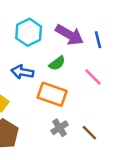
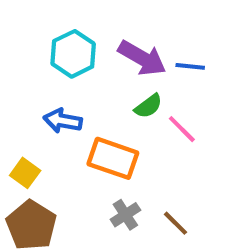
blue line: (98, 40) -> (190, 66), turned -70
green semicircle: (57, 63) -> (148, 106), moved

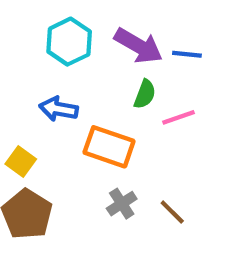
green semicircle: (148, 106) -> (145, 94), turned -32
pink line: (182, 129) -> (178, 117), turned -64

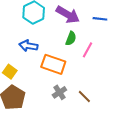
blue line: (187, 54) -> (100, 19), moved
pink line: (178, 117) -> (87, 50), turned -42

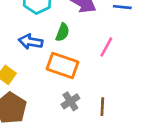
green semicircle: (71, 38) -> (63, 32), moved
brown line: (84, 96) -> (102, 107), turned 48

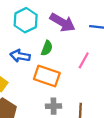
gray cross: (70, 101) -> (54, 106), turned 32

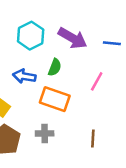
gray cross: (54, 106) -> (45, 133), moved

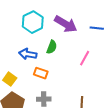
orange rectangle: (55, 99) -> (41, 73), moved, size x0.6

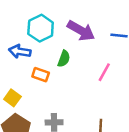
blue arrow: (28, 54) -> (20, 51), moved
orange rectangle: (41, 73) -> (41, 75), moved

